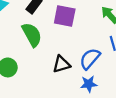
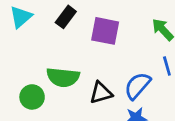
green semicircle: (32, 35) -> (63, 77), moved, turned 125

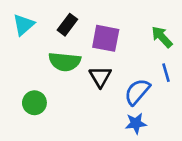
green semicircle: (63, 77) -> (65, 62), moved
black triangle: (101, 93) -> (100, 77), moved, turned -45

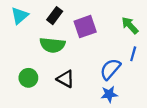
purple square: (106, 38) -> (85, 27), turned -30
blue line: (166, 73) -> (133, 54), turned 32
black triangle: (100, 77) -> (65, 79), moved, turned -30

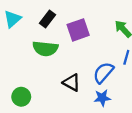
green circle: (28, 78) -> (21, 97), moved
black triangle: (65, 79) -> (72, 83), moved

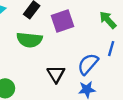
black triangle: (72, 83) -> (56, 74), turned 30

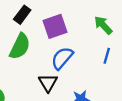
green semicircle: (29, 40) -> (20, 46), turned -70
blue semicircle: (88, 64) -> (62, 58), moved

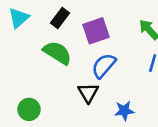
green semicircle: (20, 46) -> (57, 53), turned -84

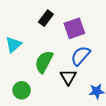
cyan triangle: (19, 18) -> (13, 45), moved
green semicircle: (57, 53) -> (44, 62), moved, turned -95

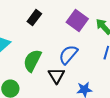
purple square: (74, 28) -> (77, 21), moved, turned -35

